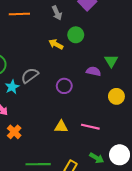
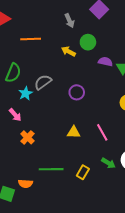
orange line: (19, 14) -> (31, 39), moved
purple semicircle: (93, 71) -> (105, 62), moved
pink line: (90, 127) -> (102, 132), turned 48

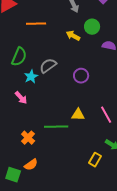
orange cross: (27, 137) -> (28, 138), moved
green line: (51, 169) -> (56, 127), moved
yellow rectangle: (83, 172) -> (95, 160), moved
orange semicircle: (25, 184) -> (31, 165), turned -40

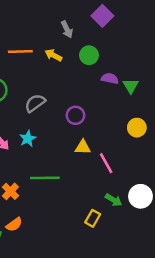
yellow arrow: (73, 36) -> (53, 55), moved
cyan star: (31, 77) -> (28, 139), moved
yellow triangle: (78, 115) -> (83, 147), moved

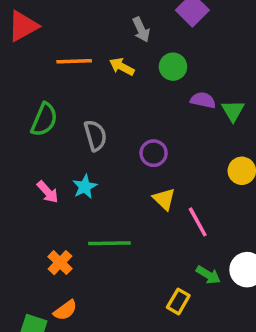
gray semicircle: (35, 103) -> (95, 135), turned 110
yellow triangle: (83, 147) -> (164, 199), turned 42

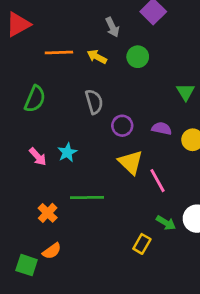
purple semicircle: (203, 100) -> (162, 128), moved
gray semicircle: (95, 135) -> (94, 102), moved
yellow triangle: (164, 199) -> (131, 162), size x1.4

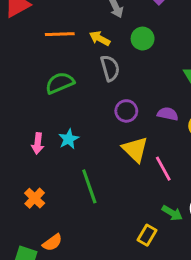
green semicircle: (35, 99) -> (60, 83), moved, turned -136
gray semicircle: (94, 102) -> (110, 68), moved
pink arrow: (38, 157) -> (38, 143), turned 48
green line: (87, 197) -> (89, 186), turned 72
orange cross: (48, 213) -> (35, 198), moved

